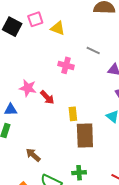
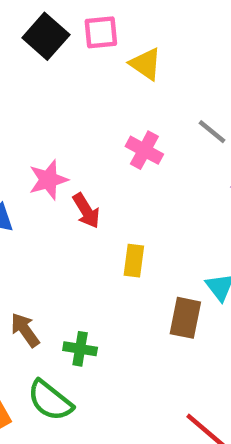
pink star: (28, 88) -> (48, 180), turned 30
brown rectangle: (85, 135) -> (185, 318), moved, size x0.7
green cross: (79, 173) -> (80, 349), moved

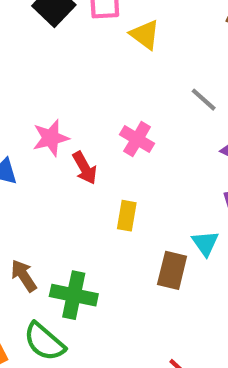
pink cross: (144, 150) -> (137, 139), moved
green cross: (80, 349) -> (74, 295), size x1.5

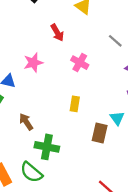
red arrow: (85, 168) -> (57, 33), moved
brown arrow: (24, 276) -> (26, 122), moved

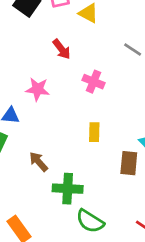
pink star: (33, 63) -> (38, 89), turned 30
green semicircle: (31, 172) -> (90, 221), moved

